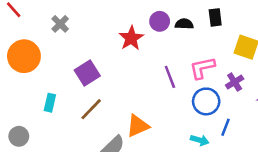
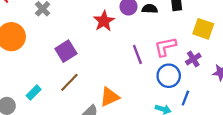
cyan rectangle: (50, 103) -> (34, 92), moved, turned 32

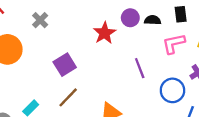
pink L-shape: (165, 47) -> (174, 44), moved

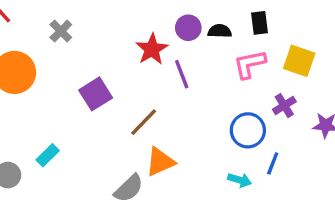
purple line: (140, 68) -> (182, 74), moved
brown line: (68, 97) -> (144, 122), moved

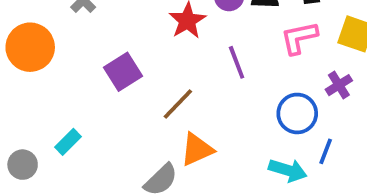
purple line: (182, 74) -> (237, 62), moved
cyan arrow: (240, 180) -> (288, 170), size x1.4

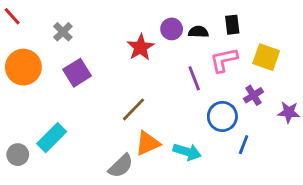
purple line: (237, 62) -> (194, 78), moved
purple square: (123, 72) -> (77, 73), moved
cyan rectangle: (68, 142) -> (52, 138), size x1.5
cyan arrow: (288, 170) -> (187, 152), moved

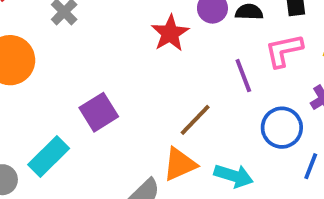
purple square: (77, 73) -> (99, 112), moved
brown line: (133, 109) -> (195, 120), moved

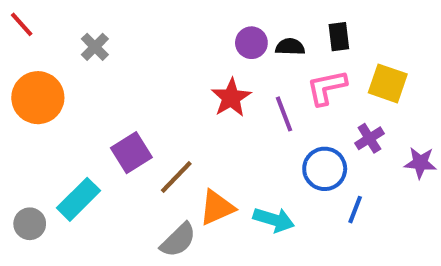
red star: (170, 33) -> (231, 98), moved
brown line: (195, 120) -> (176, 177), moved

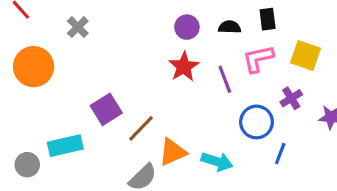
purple circle: (251, 43) -> (187, 27), moved
cyan rectangle: (79, 199) -> (65, 146), turned 32

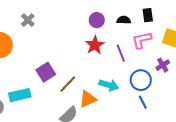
blue line: (280, 154) -> (143, 102), moved, turned -48
cyan arrow: (217, 161) -> (109, 85), moved

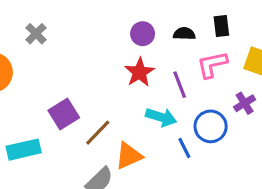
cyan arrow: (109, 85) -> (161, 117), moved
blue line: (143, 102) -> (184, 148), moved

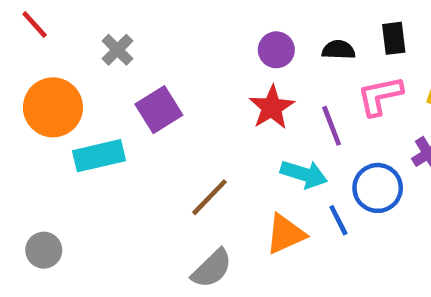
purple square: (64, 114) -> (159, 110), moved
cyan rectangle: (24, 150) -> (99, 156), moved
orange triangle: (129, 156) -> (286, 234), moved

